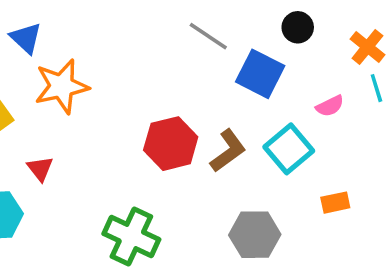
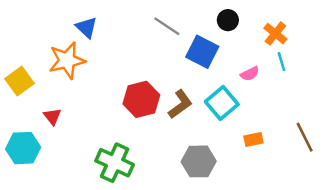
blue triangle: (26, 38) -> (87, 27), moved

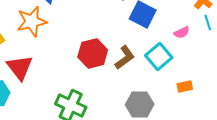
red triangle: (52, 116) -> (20, 67), size x1.8

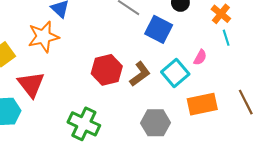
pink semicircle: (182, 32) -> (200, 57), moved, turned -35
orange rectangle: (185, 86) -> (202, 104), size x1.8

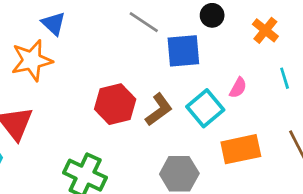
blue square: (159, 29) -> (183, 51), turned -32
cyan line: (226, 38) -> (285, 78), moved

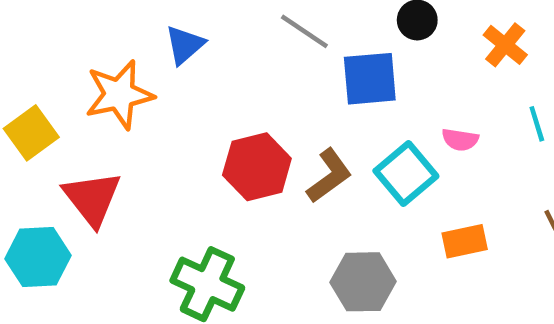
blue triangle: (54, 24) -> (185, 45), moved, turned 36
pink semicircle: (238, 88) -> (460, 140), turned 70
orange rectangle: (241, 149) -> (465, 241), size x0.7

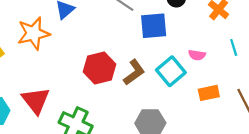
red triangle: (92, 198) -> (36, 100), moved
orange rectangle: (465, 241) -> (209, 93), moved

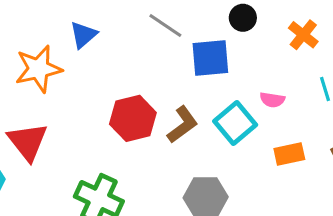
red triangle: (36, 100) -> (28, 142), moved

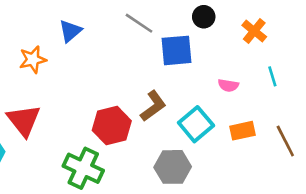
orange star: (38, 69) -> (33, 59), size x0.7
red hexagon: (133, 118) -> (112, 126), moved
cyan square: (235, 123) -> (196, 124), moved

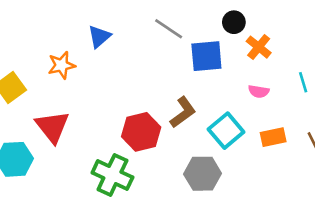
orange cross: (254, 31) -> (259, 47), moved

